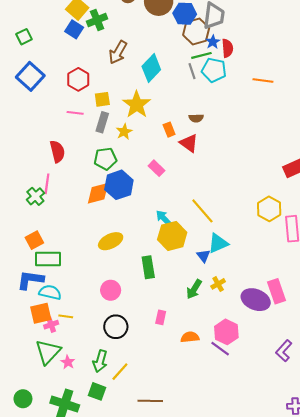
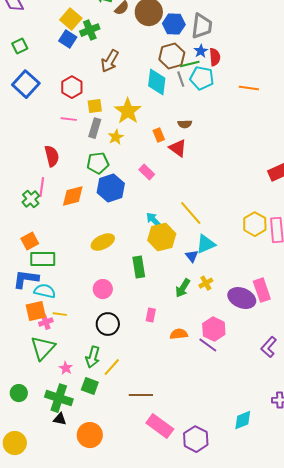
brown hexagon: (196, 31) -> (172, 56), moved
cyan diamond: (151, 68) -> (157, 82), moved, turned -36
orange diamond: (98, 193) -> (73, 196), moved
yellow hexagon: (269, 209) -> (255, 224), moved
pink star: (68, 362) -> (66, 368), moved

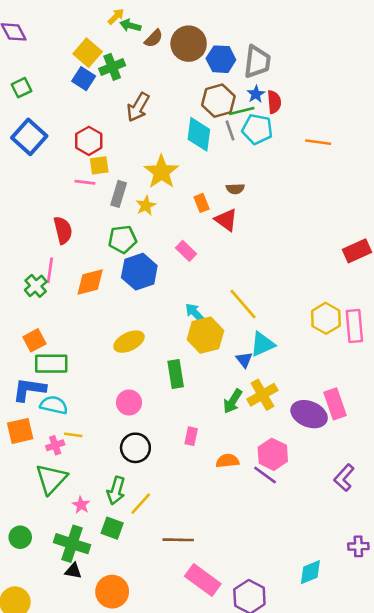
yellow square: (95, 106) -> (99, 165), moved
yellow cross: (206, 283) -> (262, 395), size x1.6
orange square: (36, 311) -> (20, 431), moved

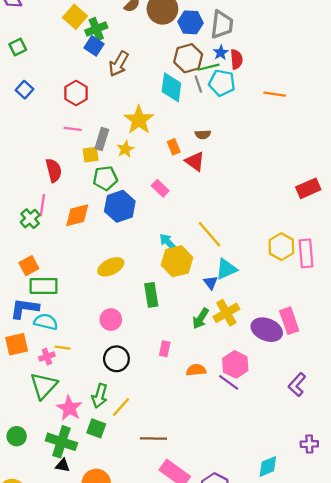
blue square: (84, 79) -> (94, 46), moved
blue square: (29, 137) -> (24, 90), size x0.6
yellow square: (99, 165) -> (91, 155), moved
pink star: (81, 505) -> (69, 408), size x1.6

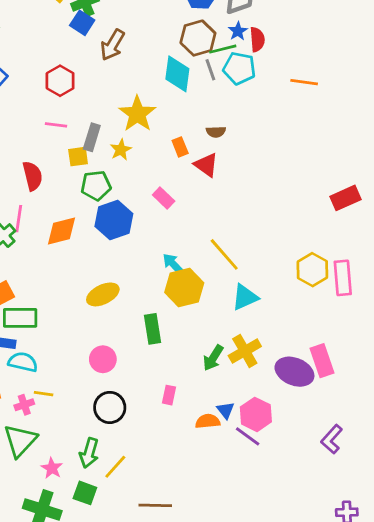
blue triangle: (211, 283) -> (226, 410), moved
pink star: (69, 408) -> (52, 468), size x0.7

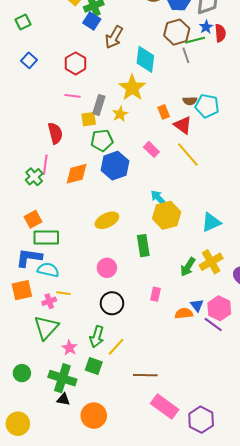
cyan pentagon: (239, 68) -> (207, 106), moved
cyan diamond: (177, 74) -> (145, 59), moved
yellow line: (224, 254) -> (188, 154), moved

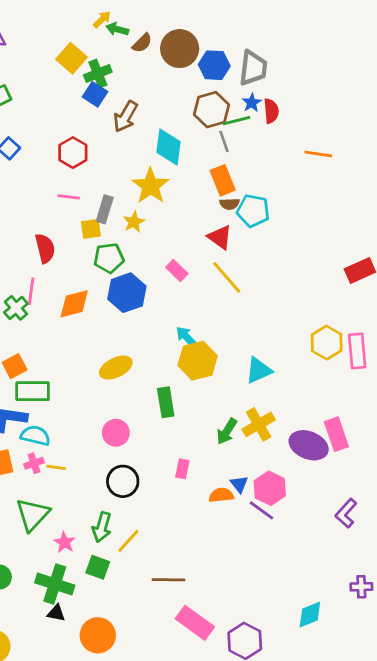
orange rectangle: (164, 112) -> (223, 180), moved, size x1.5
pink cross: (49, 301) -> (34, 463), moved

